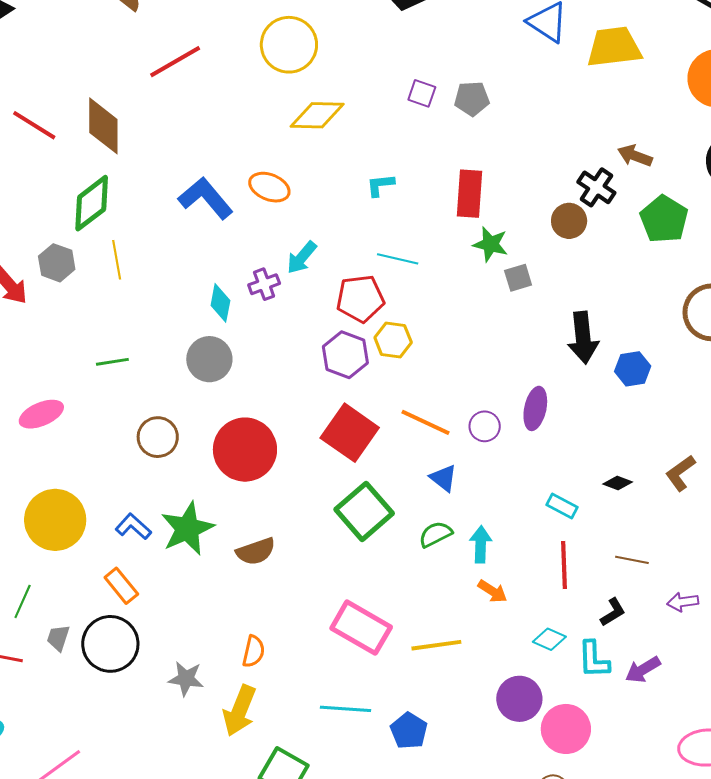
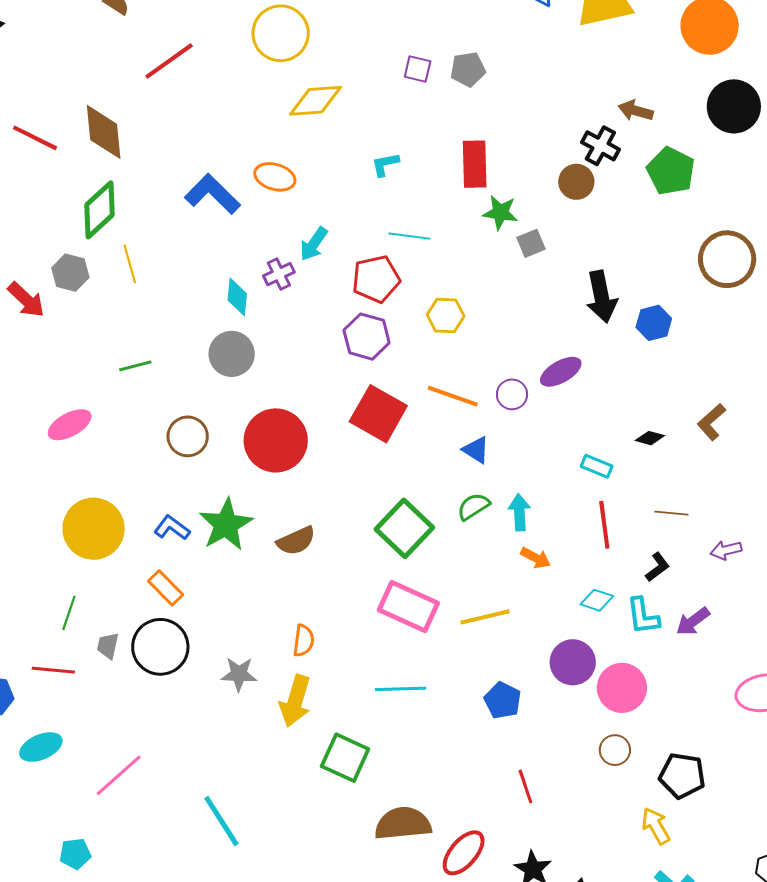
yellow hexagon: (393, 340) -> (446, 315), moved
purple ellipse: (535, 408) -> (561, 372), turned 54
green square: (364, 511) -> (404, 528), moved
blue pentagon: (409, 731) -> (503, 700), moved

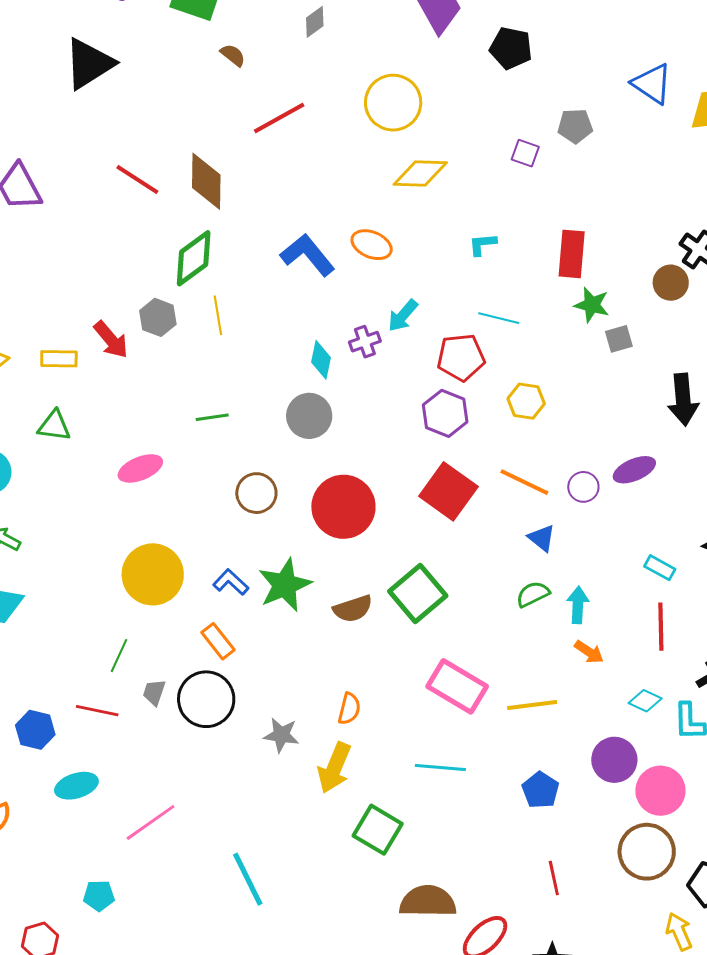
gray pentagon: (468, 69) -> (575, 126), moved
green square: (404, 528) -> (418, 593), moved
brown circle: (615, 750) -> (647, 852), size x1.8

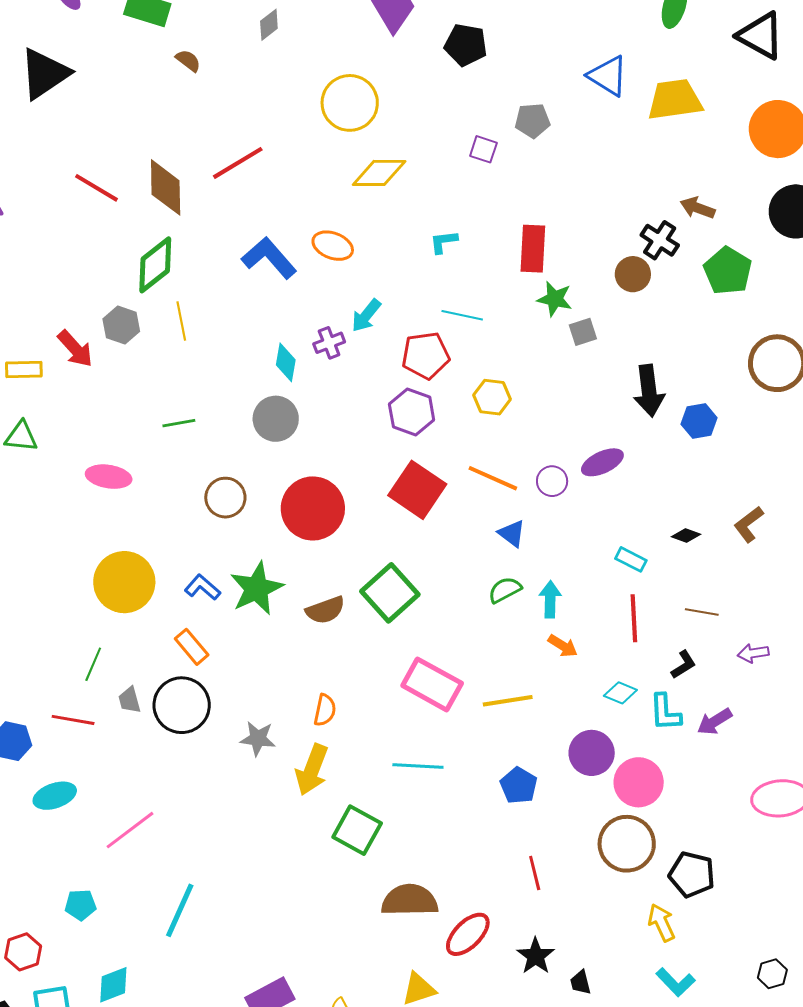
red line: (279, 118) -> (238, 163), moved
pink ellipse: (140, 468) -> (109, 477), turned 33
gray trapezoid: (154, 692) -> (129, 700), turned -32
cyan line: (248, 879) -> (180, 910), moved, turned 52

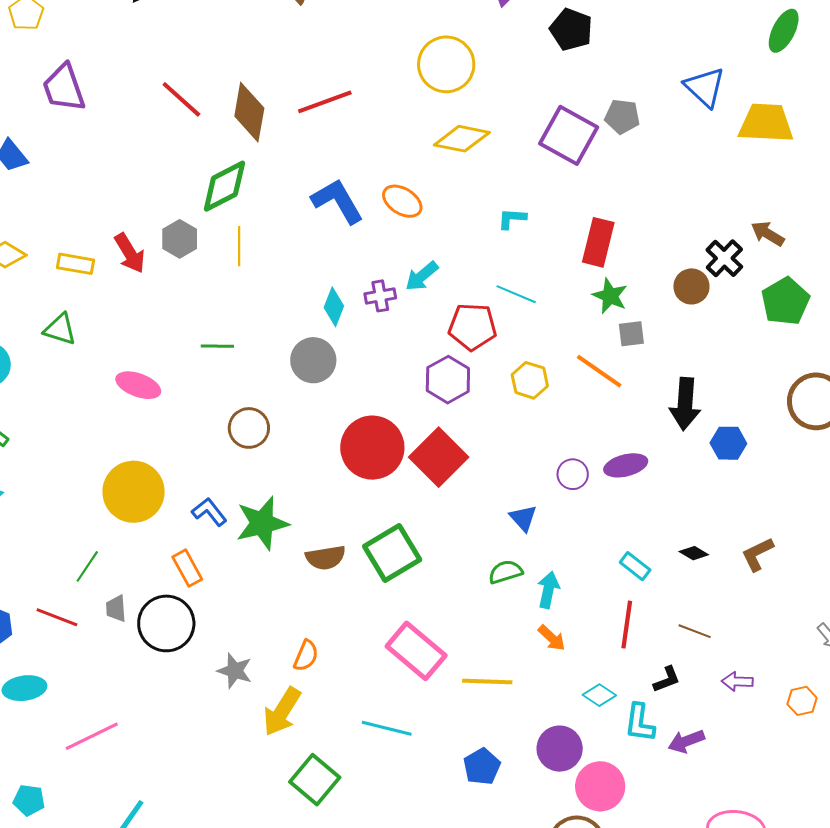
purple square: (483, 149) -> (569, 135), size x2.0
orange line: (493, 478) -> (599, 371), moved
red circle: (313, 508) -> (372, 448), moved

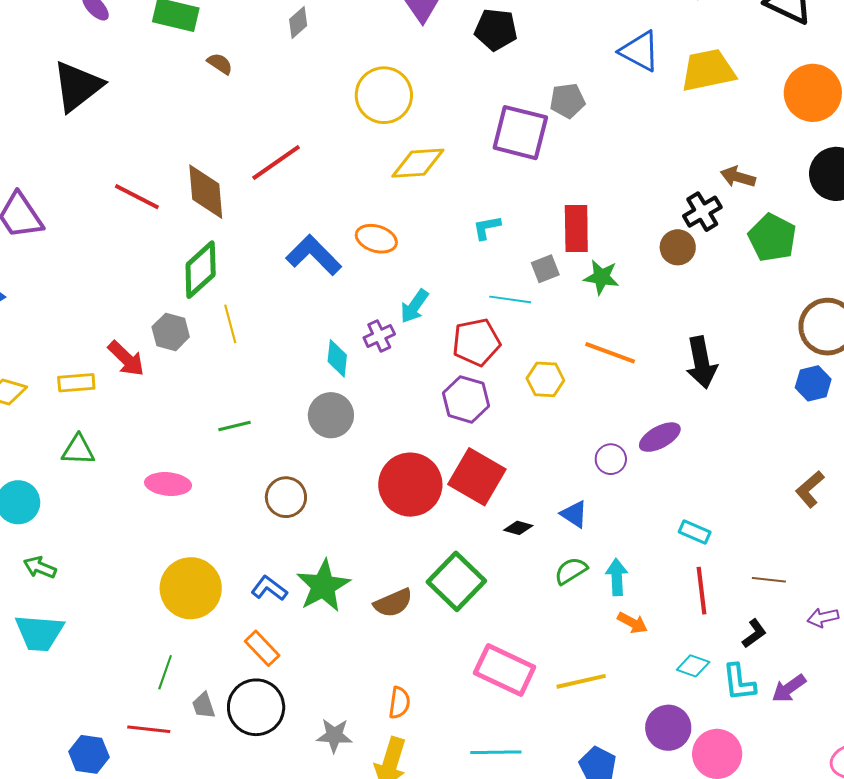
black cross: (724, 258) -> (702, 212), turned 30
gray square: (631, 334) -> (545, 269), moved
blue hexagon: (728, 443) -> (813, 383), moved
black diamond: (694, 553) -> (518, 528), moved

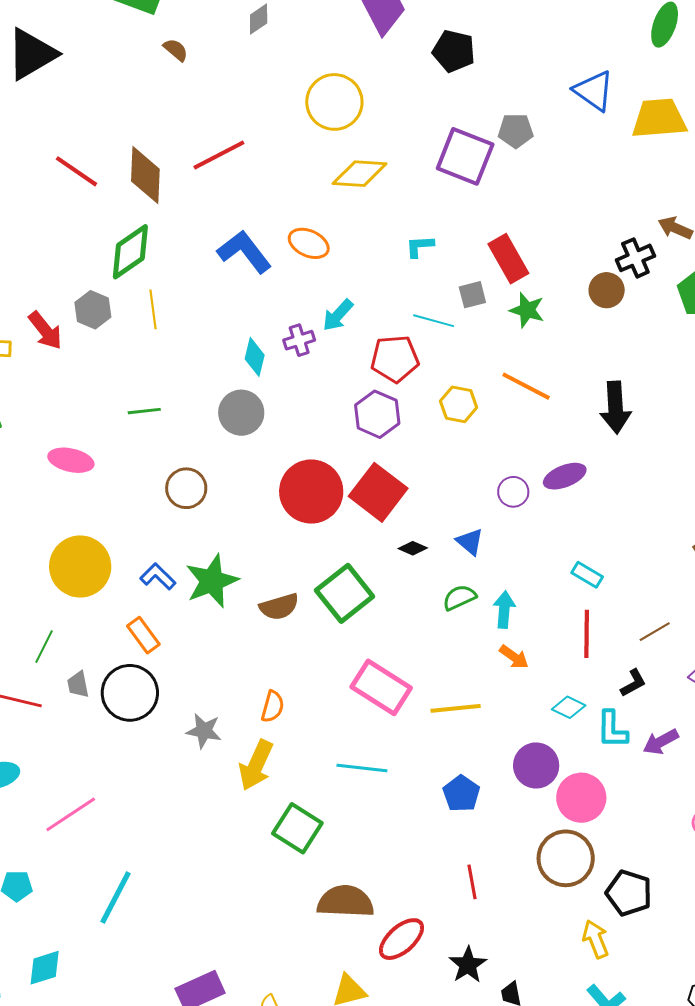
red rectangle: (576, 228) -> (508, 259), turned -36
brown line: (769, 580) -> (655, 632), turned -44

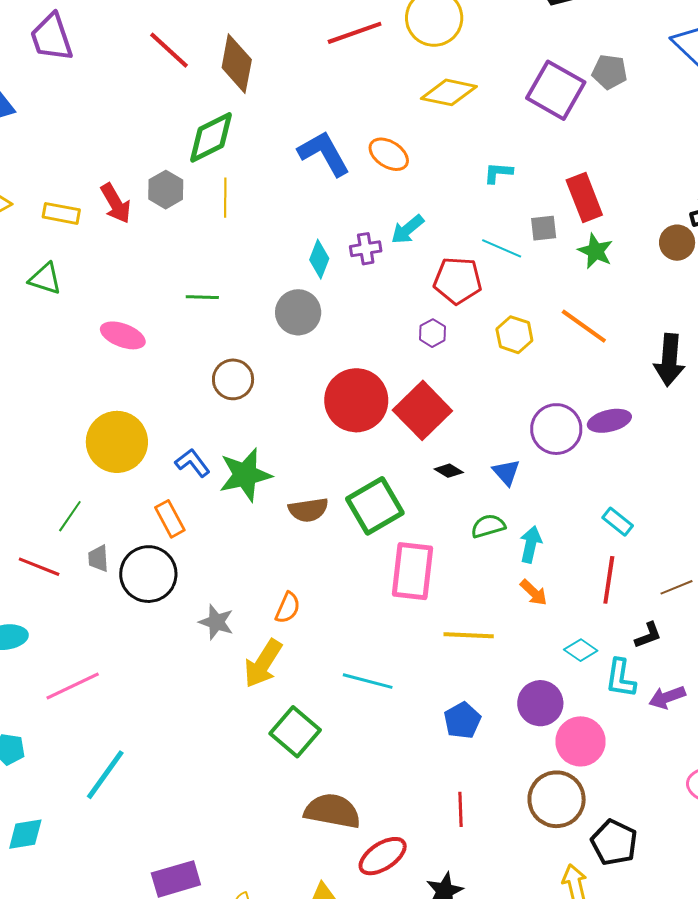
red line: (219, 155) -> (355, 33), moved
purple hexagon: (377, 414) -> (433, 333), size x0.6
purple circle: (513, 492) -> (556, 429), size x1.6
pink rectangle: (381, 687) -> (413, 571), moved, turned 56

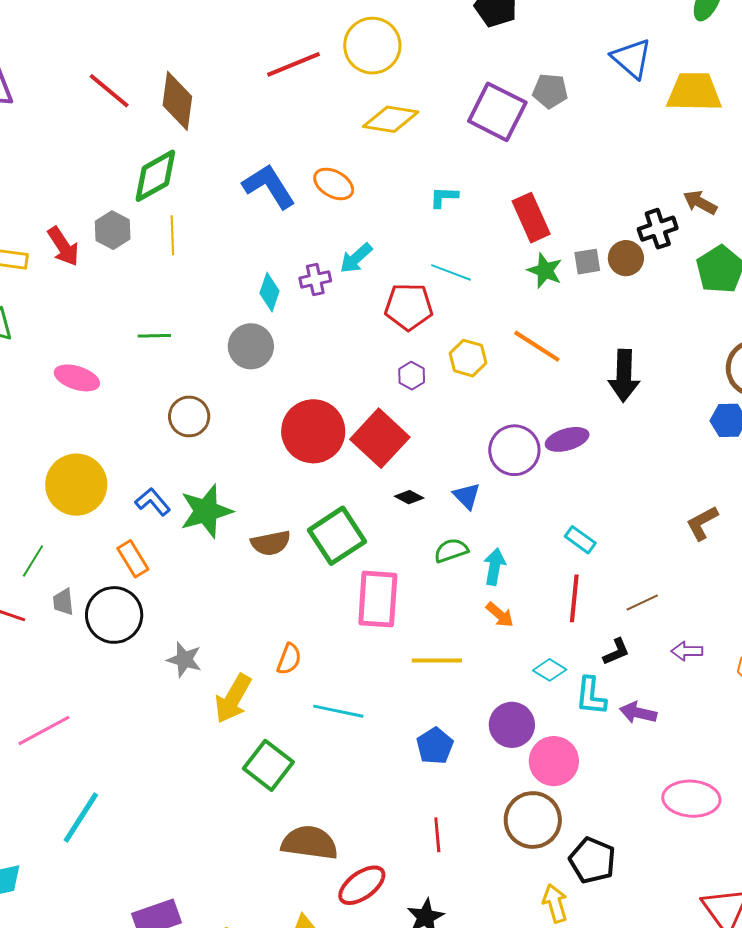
gray square: (544, 228) -> (587, 262), moved
purple hexagon: (433, 333) -> (412, 376), moved
orange semicircle: (288, 608) -> (289, 659), moved
purple arrow: (667, 697) -> (638, 713), turned 36

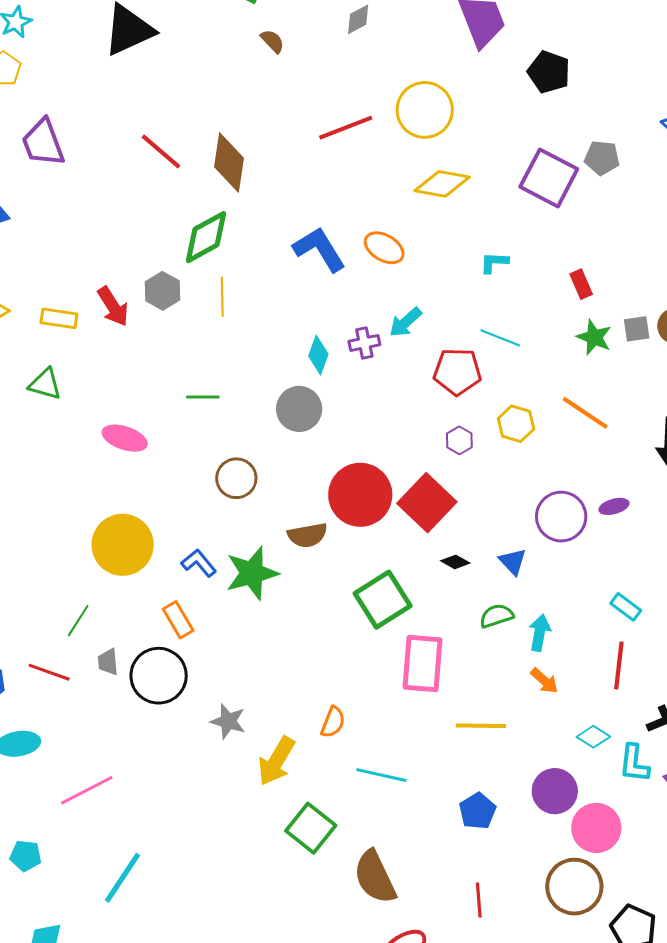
red rectangle: (531, 218) -> (581, 284), size x0.6
purple ellipse: (567, 439) -> (614, 506), size x0.7
brown semicircle: (271, 543) -> (307, 535), moved
brown semicircle: (309, 843) -> (375, 877), moved, turned -124

